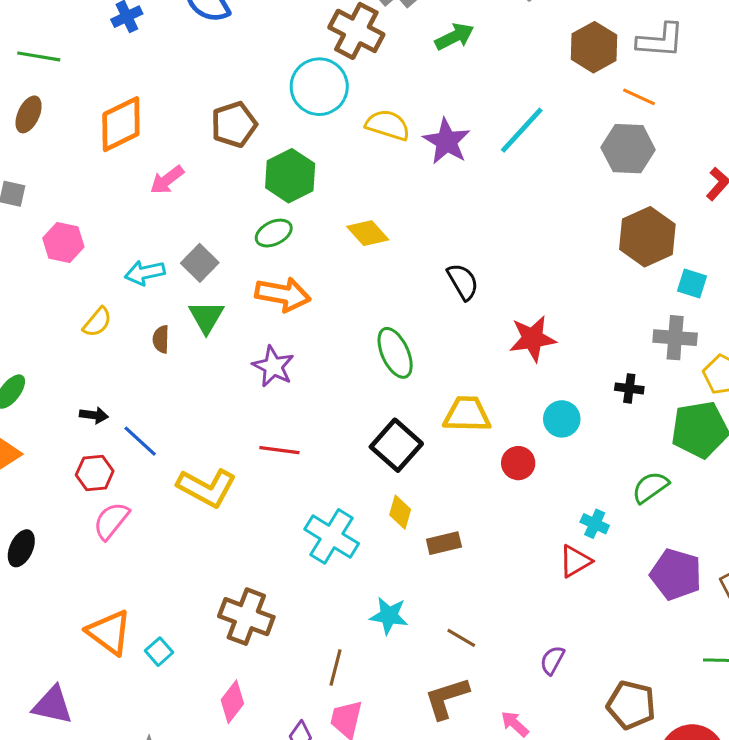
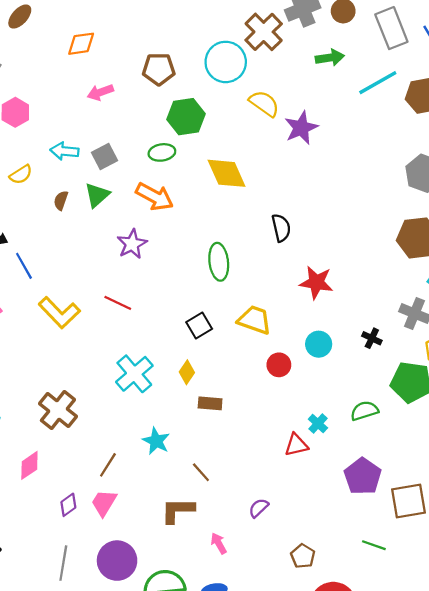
orange diamond: (121, 124) -> (81, 44), size x0.7
cyan line: (522, 130) -> (378, 83), moved
yellow diamond: (368, 233) -> (227, 173), size x1.4
black square: (396, 445) -> (199, 326), size x0.7
brown pentagon: (631, 705) -> (303, 556), size x0.7

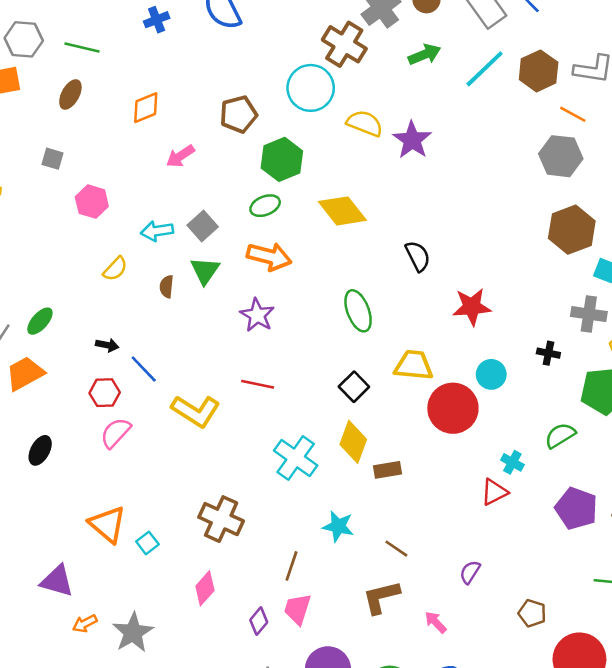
red circle: (279, 365) -> (453, 408), size x1.8
yellow diamond: (187, 372) -> (353, 442), size x1.5

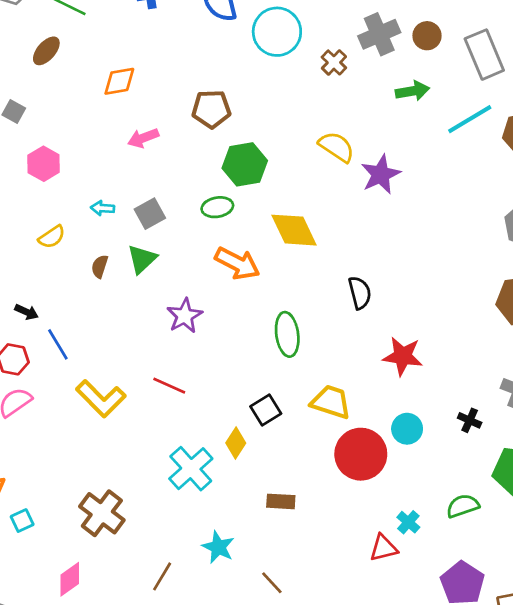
brown cross: (344, 44) -> (334, 62), size x0.6
cyan circle: (311, 88) -> (277, 32), moved
cyan arrow: (157, 231) -> (103, 208), size x0.7
orange arrow: (269, 257) -> (237, 263), moved
yellow diamond: (353, 442) -> (236, 443), moved, size x0.7

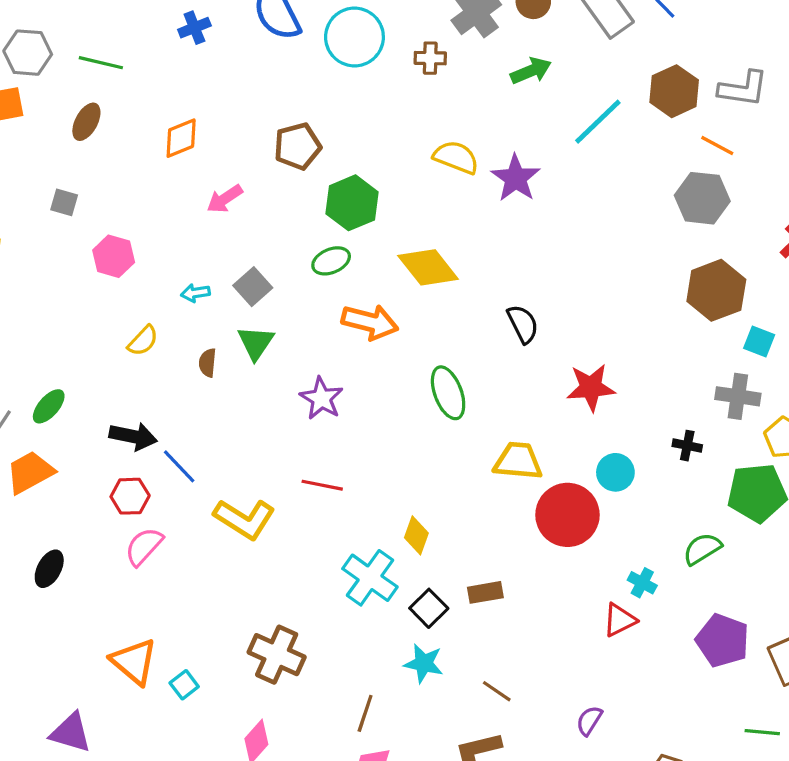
brown cross: (334, 62) -> (430, 58), turned -30
cyan line: (470, 119) -> (598, 122), moved
black arrow: (27, 312) -> (133, 436), size x1.6
black square: (266, 410) -> (429, 608), moved

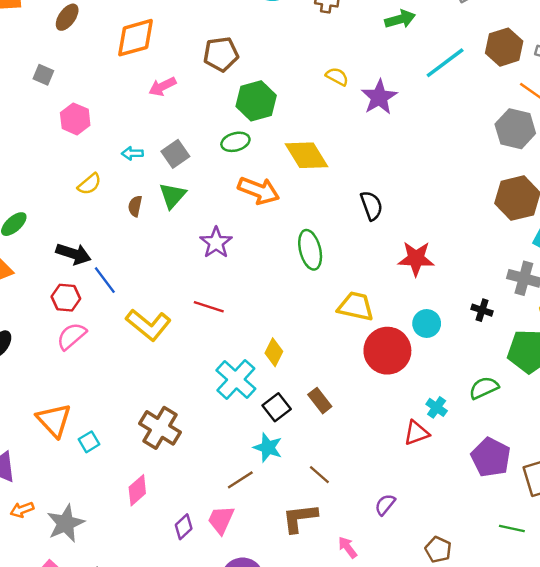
orange diamond: (181, 138) -> (136, 38), size x1.4
yellow semicircle: (456, 157) -> (337, 77), size x0.7
brown rectangle: (485, 592) -> (320, 401), turned 55
brown line: (365, 713) -> (240, 480), moved, turned 32

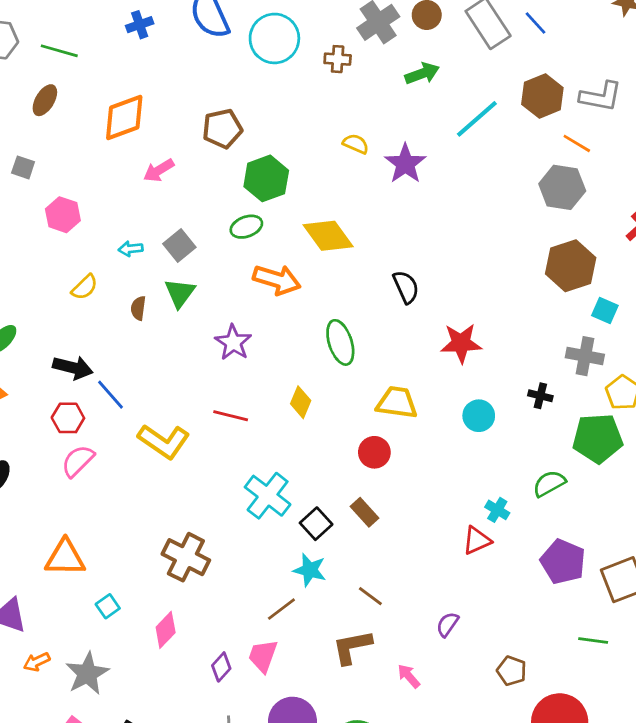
red circle: (387, 351) -> (374, 452), moved, size x0.6
yellow diamond: (274, 352) -> (301, 402), moved
orange triangle: (54, 420) -> (65, 558), turned -42
cyan square: (89, 442) -> (108, 606), moved

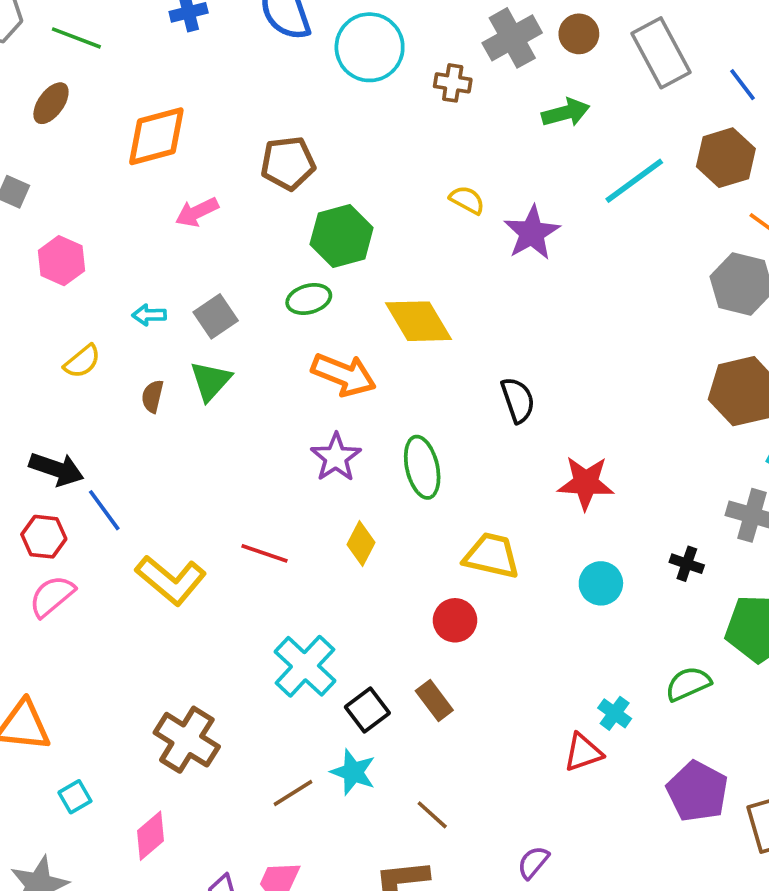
blue line: (536, 23) -> (742, 85), moved
purple star: (233, 342) -> (336, 457), moved
brown line: (281, 609) -> (293, 793), moved

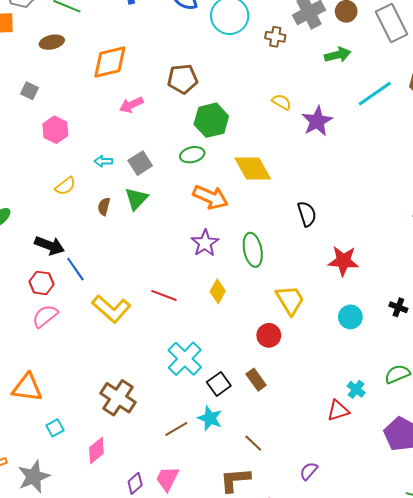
brown ellipse: (51, 103) -> (52, 42), turned 40
yellow trapezoid: (492, 556) -> (290, 300), turned 44

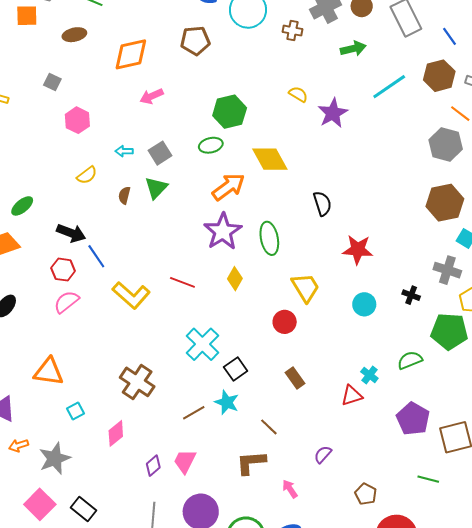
brown pentagon: (183, 79) -> (195, 41), moved
orange arrow: (211, 197) -> (228, 187), turned -60
purple star: (205, 243) -> (223, 231), size x1.4
brown rectangle: (256, 380) -> (295, 378), moved

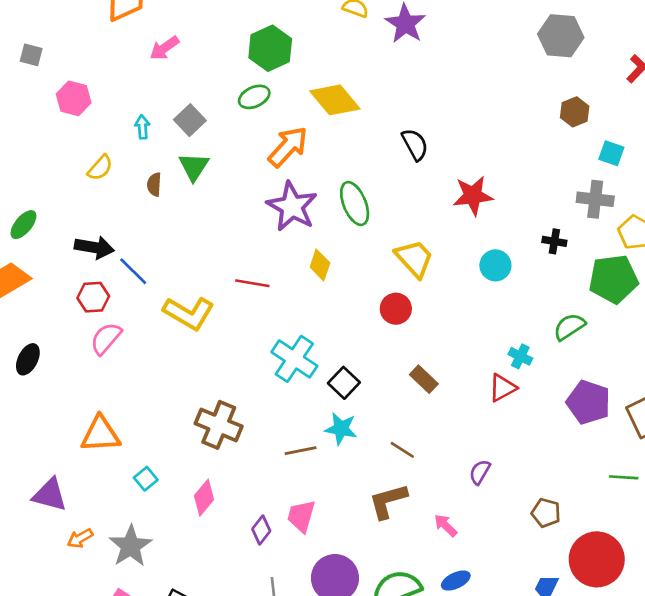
cyan arrow: (124, 151) -> (142, 127), turned 96
brown hexagon: (445, 203) -> (575, 112), size x0.6
brown line: (194, 413) -> (301, 451), turned 30

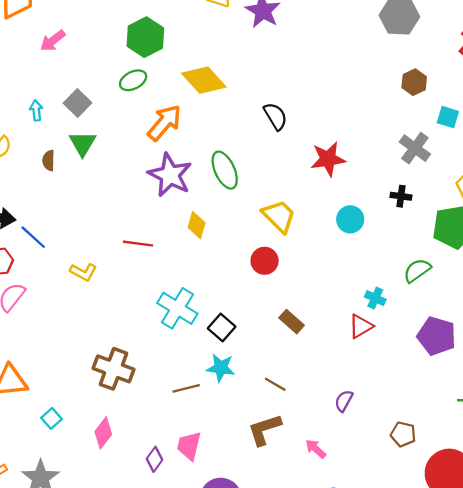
gray cross: (595, 199) -> (415, 148), moved, turned 32
yellow L-shape: (189, 313) -> (83, 272), size x0.6

